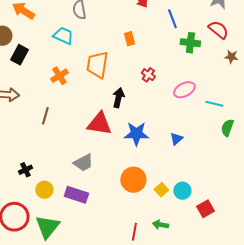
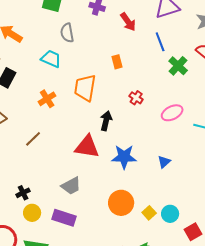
green cross: (190, 43) -> (178, 66), turned 36
brown line: (45, 116) -> (33, 139), turned 30
black cross: (25, 170) -> (23, 193), moved

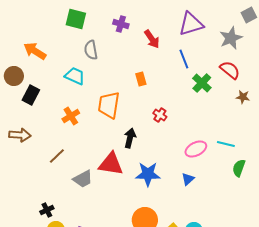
pink ellipse: (172, 113) -> (196, 149), moved
gray trapezoid: (71, 186) -> (83, 179), moved

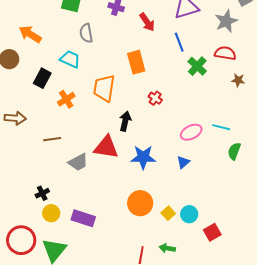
red semicircle: (230, 70) -> (225, 53), turned -30
orange rectangle: (141, 79) -> (136, 62), size x1.6
black rectangle: (31, 95) -> (42, 78), moved
brown line: (57, 156) -> (52, 139), turned 36

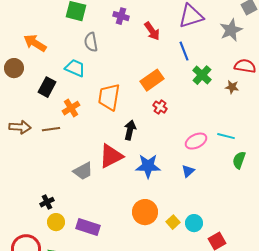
red semicircle: (225, 53) -> (245, 66), moved
orange rectangle: (136, 62) -> (152, 80), moved, turned 70
brown star: (238, 80) -> (232, 87), moved
brown line: (52, 139) -> (51, 129), moved
red triangle: (106, 147) -> (111, 156), turned -36

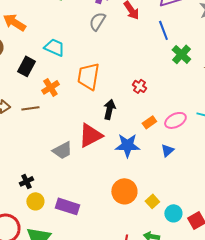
gray semicircle: (91, 42) -> (97, 21), moved, turned 42
orange rectangle: (152, 80) -> (149, 122), moved, size x0.6
cyan circle: (194, 223) -> (173, 213), moved

